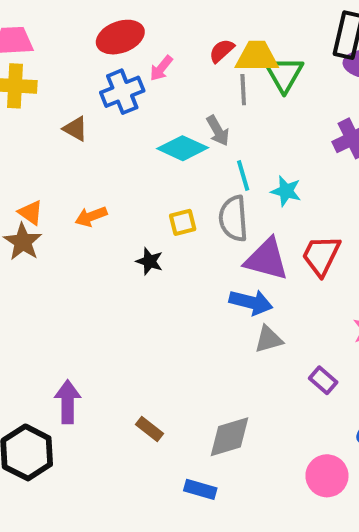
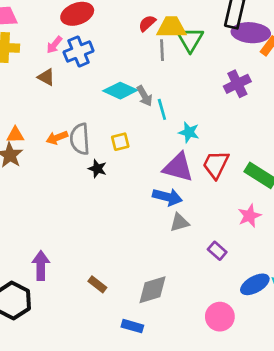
pink arrow: (161, 68) -> (54, 45), moved
gray arrow: (218, 131) -> (144, 96), moved
cyan star: (286, 191) -> (189, 132), moved
orange triangle: (31, 213) -> (15, 135), turned -36
gray semicircle: (233, 218) -> (80, 139), moved

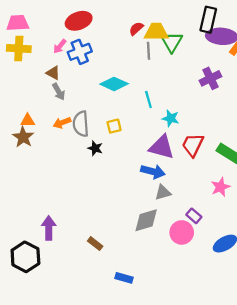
gray arrow: (144, 96) -> (59, 92), moved
gray diamond: (153, 290) -> (146, 220), moved
pink circle: (220, 317) -> (182, 232), moved

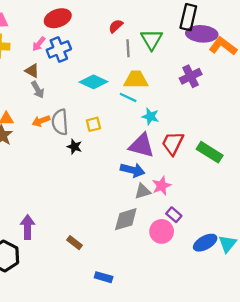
yellow trapezoid: (156, 32) -> (136, 80), moved
cyan line: (148, 99) -> (128, 97), turned -49
pink star: (220, 187) -> (162, 186), moved

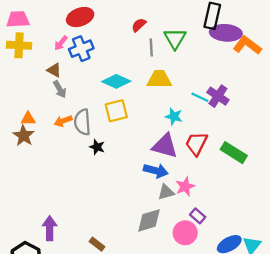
purple cross: (191, 76) -> (218, 96), moved, turned -30
cyan line: (128, 97) -> (200, 97), moved
yellow square: (93, 124) -> (116, 111), moved, size x1.5

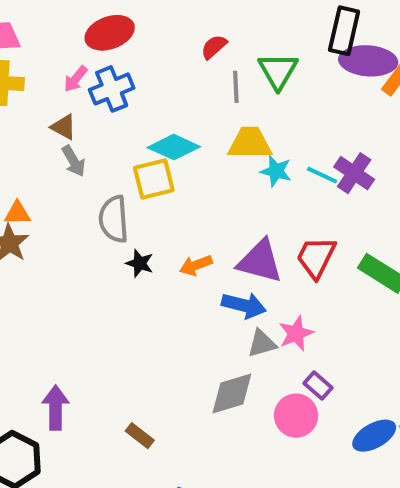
yellow square: (116, 111) -> (154, 179), moved
cyan star: (174, 116) -> (276, 171), moved
orange arrow: (63, 121) -> (196, 265), moved

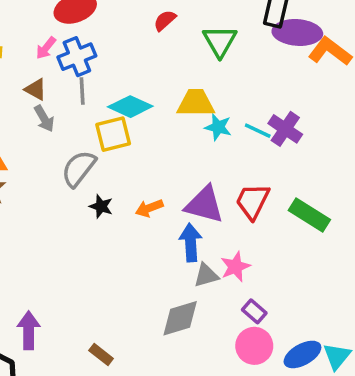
gray line: (236, 87) -> (82, 91), moved
gray semicircle: (114, 219) -> (79, 169), turned 42
blue arrow: (244, 305) -> (191, 243), turned -108
pink circle: (296, 416) -> (254, 346), moved

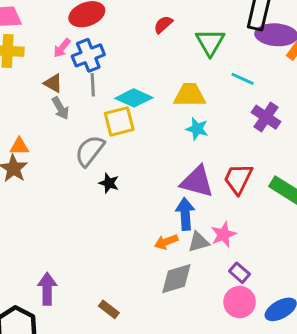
cyan star: (218, 127) -> (197, 129), moved
cyan line: (258, 131) -> (243, 79), moved
orange arrow: (149, 208) -> (166, 242), moved

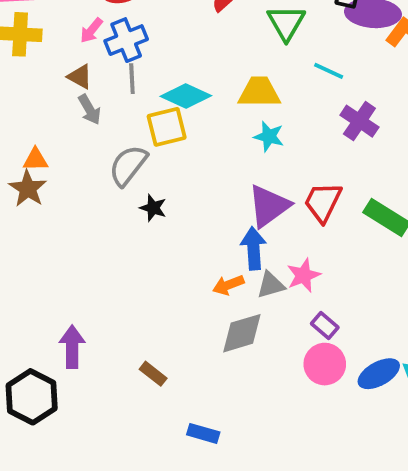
purple triangle: (197, 182) -> (269, 206), turned -51

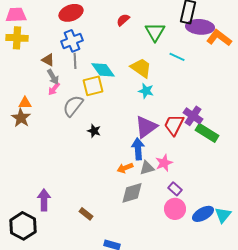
pink arrow: (91, 30) -> (54, 89), moved
yellow trapezoid: (259, 92) -> (141, 68), turned 35
cyan diamond: (186, 96) -> (103, 70), turned 30
purple cross: (359, 121) -> (193, 116), moved
black star: (153, 208) -> (94, 131), moved

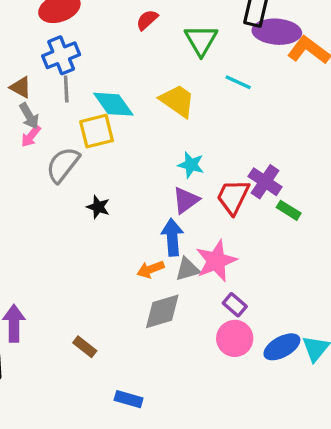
cyan star: (146, 91) -> (191, 165), moved
purple triangle: (146, 127) -> (186, 200), size x0.7
green rectangle: (207, 133) -> (289, 210), size x0.6
pink star: (164, 163) -> (216, 261), size x1.4

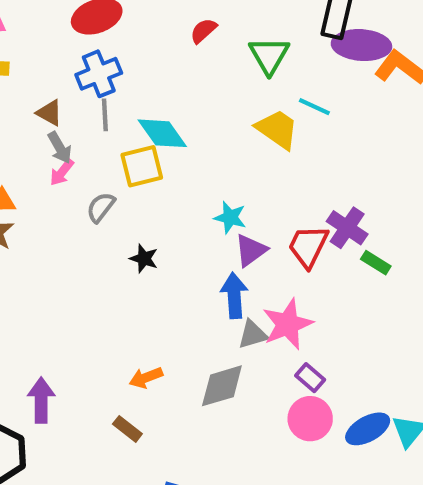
yellow trapezoid: (177, 101) -> (277, 129), moved
gray semicircle: (63, 165) -> (101, 207), size x0.7
cyan star: (191, 165) -> (230, 217), moved
orange arrow: (150, 269) -> (146, 378), moved

